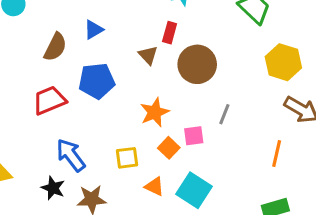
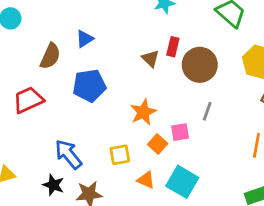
red rectangle: (170, 33) -> (173, 47), moved
brown triangle: (148, 55) -> (151, 59), moved
brown circle: (197, 64) -> (200, 65), moved
red trapezoid: (49, 100) -> (28, 100), moved

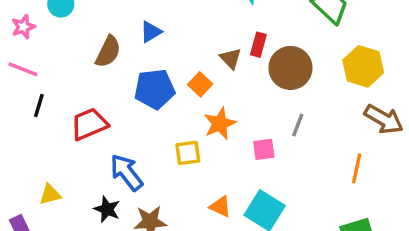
red trapezoid: (28, 100) -> (89, 124), moved
orange square: (158, 144) -> (200, 84), moved
yellow square: (120, 155) -> (188, 153), moved

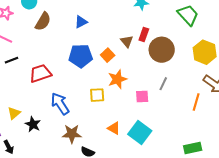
brown semicircle: (108, 52) -> (43, 21), moved
black line: (39, 105) -> (12, 60), turned 48
orange line: (357, 168) -> (196, 102), moved
yellow triangle: (50, 194) -> (14, 113), turned -32
black star: (107, 209) -> (33, 124), moved

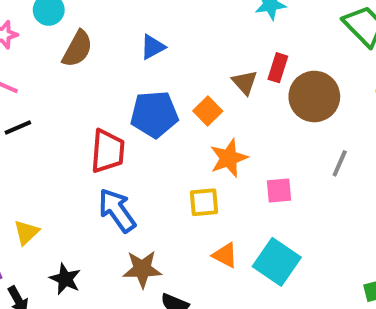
red trapezoid: (40, 73) -> (108, 151), moved, turned 115
gray line: (163, 84) -> (340, 163), moved
yellow square: (97, 95) -> (204, 202), moved
black star: (33, 124) -> (65, 279), moved

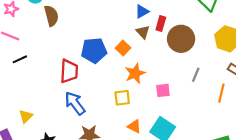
blue triangle: (153, 47) -> (142, 11), moved
brown semicircle: (77, 49) -> (51, 16), turned -42

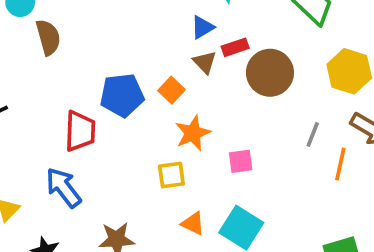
red rectangle: (161, 24) -> (235, 47), turned 56
gray line: (196, 75) -> (313, 135), moved
blue arrow: (75, 103) -> (63, 188), moved

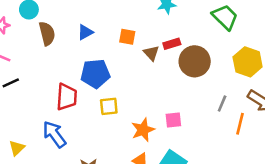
blue triangle: (202, 27) -> (85, 32), moved
orange square: (171, 90) -> (127, 37), moved, turned -35
orange star: (193, 133) -> (143, 130), moved
yellow square: (171, 175) -> (109, 106), moved

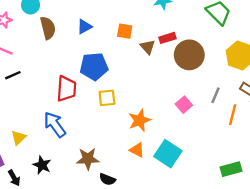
pink square: (173, 120) -> (184, 105), moved, turned -35

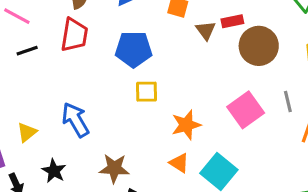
red trapezoid: (66, 89) -> (74, 35), moved
gray line: (215, 95) -> (288, 102), turned -42
pink square: (184, 105) -> (246, 110), size x1.6

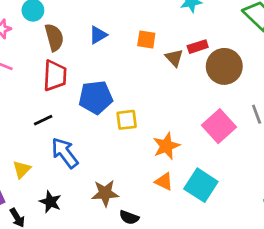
blue pentagon: (134, 49) -> (96, 97), moved
black line: (27, 51) -> (43, 120), moved

